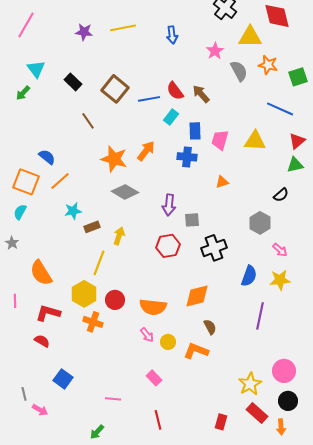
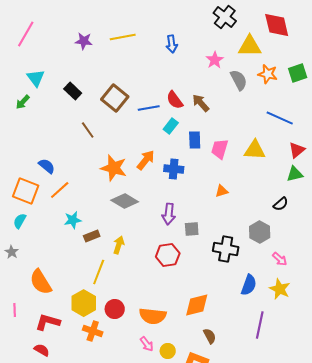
green square: (298, 77) -> (298, 73), moved
blue cross: (187, 157) -> (174, 169), moved
black cross: (214, 248) -> (226, 249), moved, turned 30
yellow star: (280, 280) -> (280, 289), turned 30

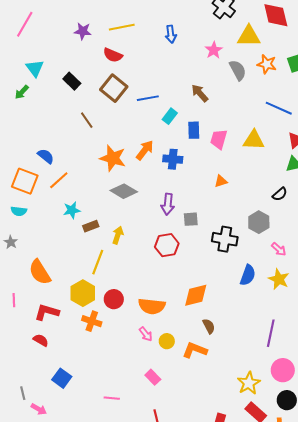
red semicircle: (175, 100) -> (113, 55), moved, turned -30
cyan semicircle: (20, 221) -> (19, 211), turned -112
purple line: (260, 325) -> (271, 333), moved

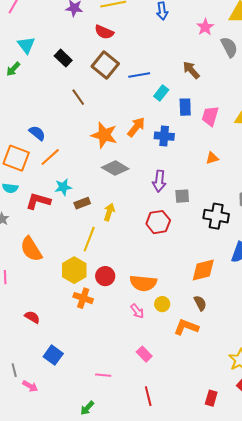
orange diamond: (196, 295) -> (203, 270), moved
red L-shape: (47, 312) -> (38, 201), moved
yellow circle: (167, 341) -> (162, 304), moved

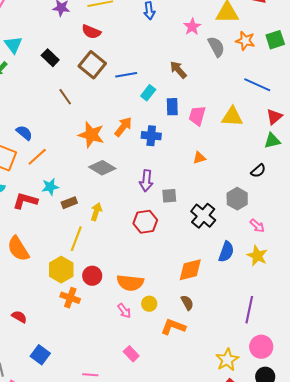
black cross: (216, 216) -> (203, 216), turned 30

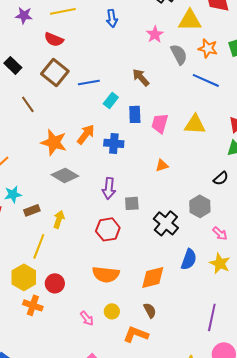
blue line: (257, 85) -> (206, 80), moved
orange semicircle: (130, 283) -> (106, 274), moved

